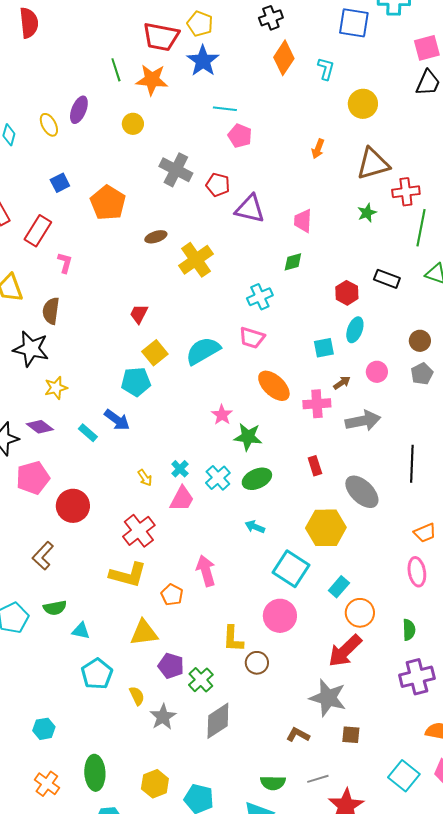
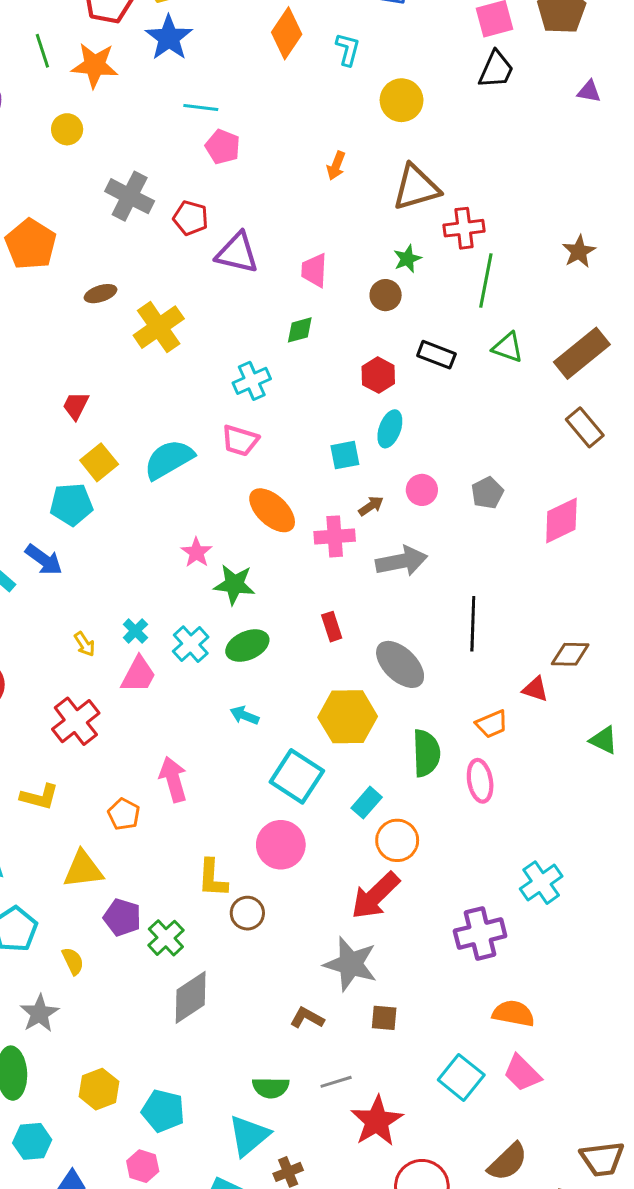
brown circle: (420, 341) -> (386, 295), moved
yellow L-shape: (128, 575) -> (39, 797), moved, size x0.7
green semicircle: (409, 630) -> (426, 753), moved, size x1.5
gray star: (163, 717) -> (39, 1013), moved

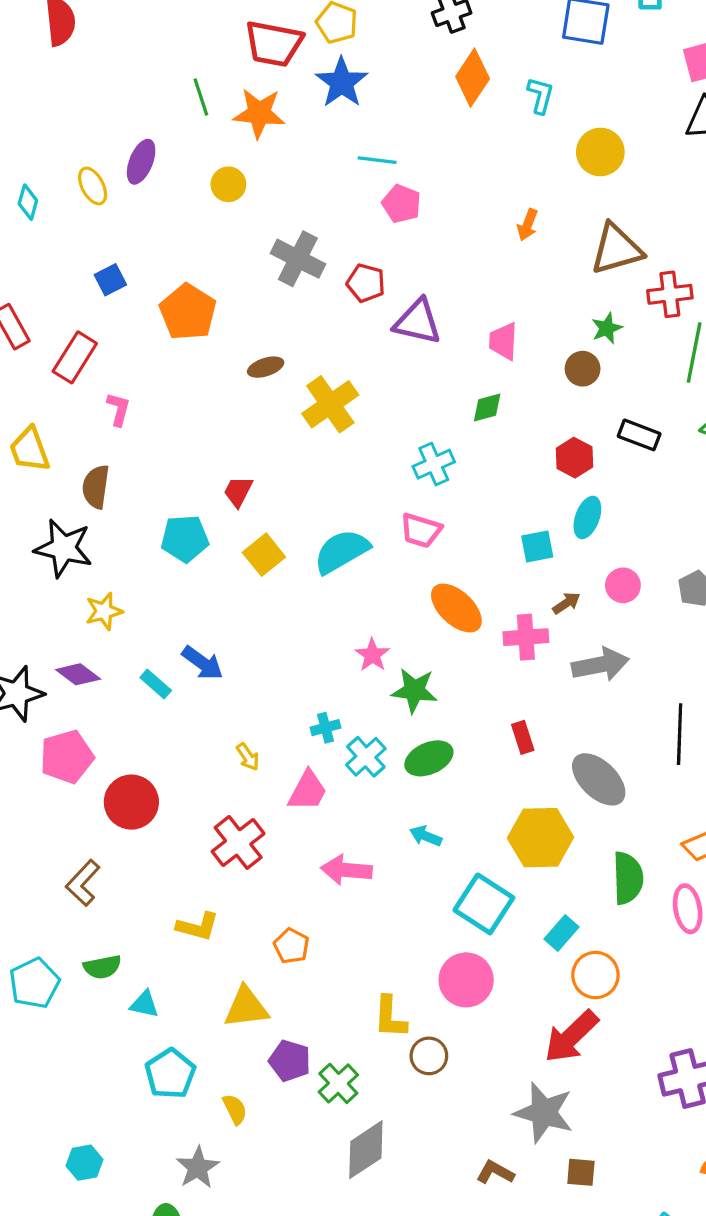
cyan pentagon: (71, 504) -> (185, 538), moved
cyan cross: (135, 631) -> (325, 728), moved, turned 30
pink arrow: (173, 779) -> (346, 870), moved, turned -69

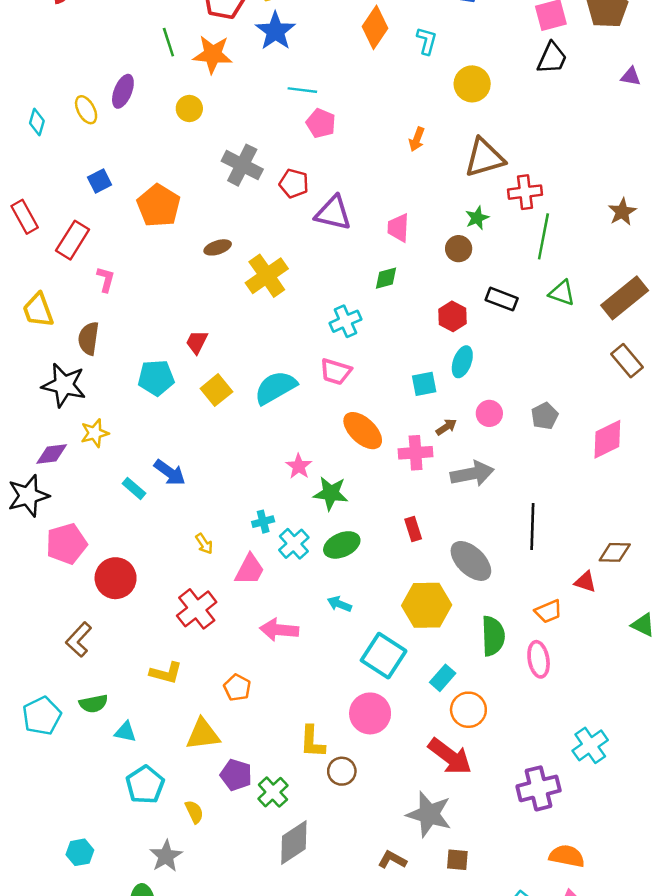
purple diamond: (78, 674) -> (52, 454), moved, turned -44
red arrow: (571, 1037) -> (450, 756), turned -99

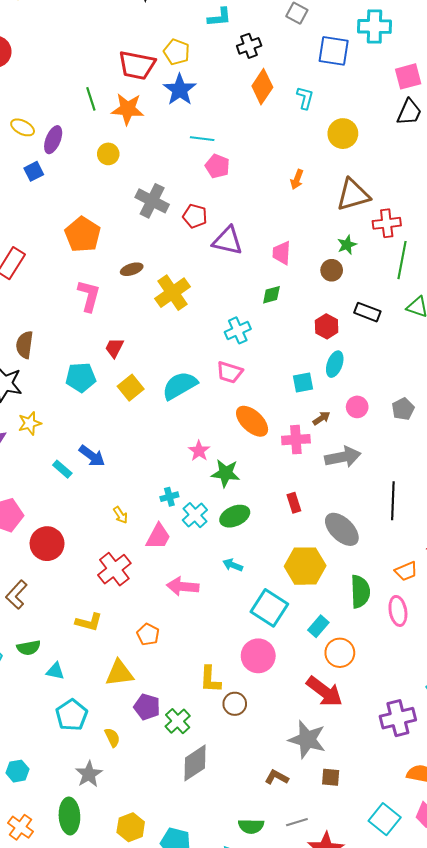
yellow ellipse: (86, 110) -> (23, 127), moved, turned -35
blue square: (100, 181) -> (34, 171), moved
pink L-shape: (106, 279) -> (89, 296), moved, size x1.5

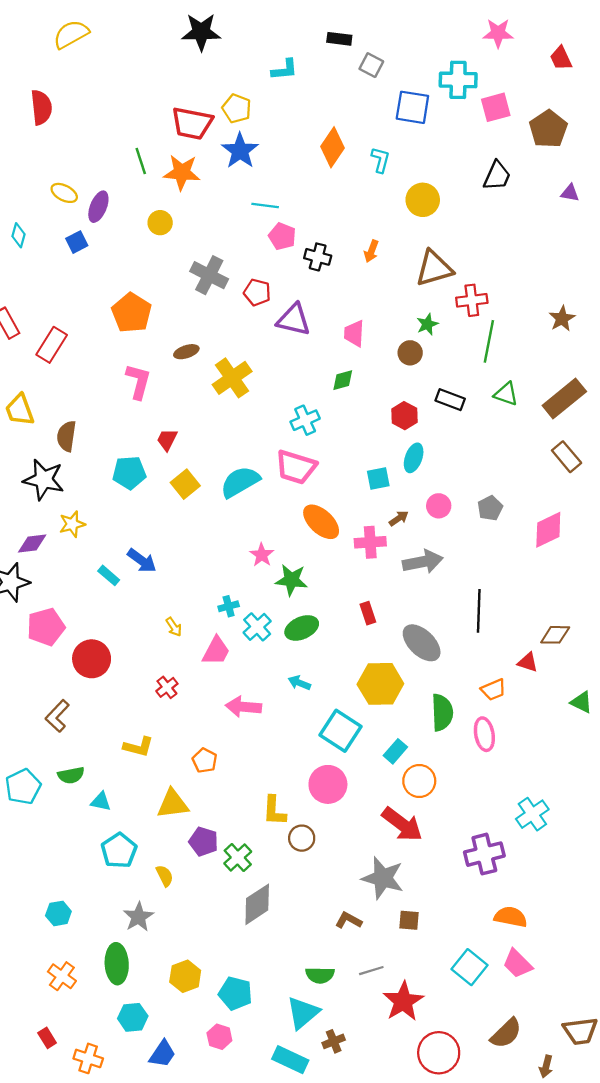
black cross: (249, 46) -> (318, 257), moved, turned 35
pink square: (408, 76) -> (496, 107), moved
pink trapezoid: (230, 372) -> (296, 467), size x1.4
red cross: (114, 569) -> (167, 687), size x0.6

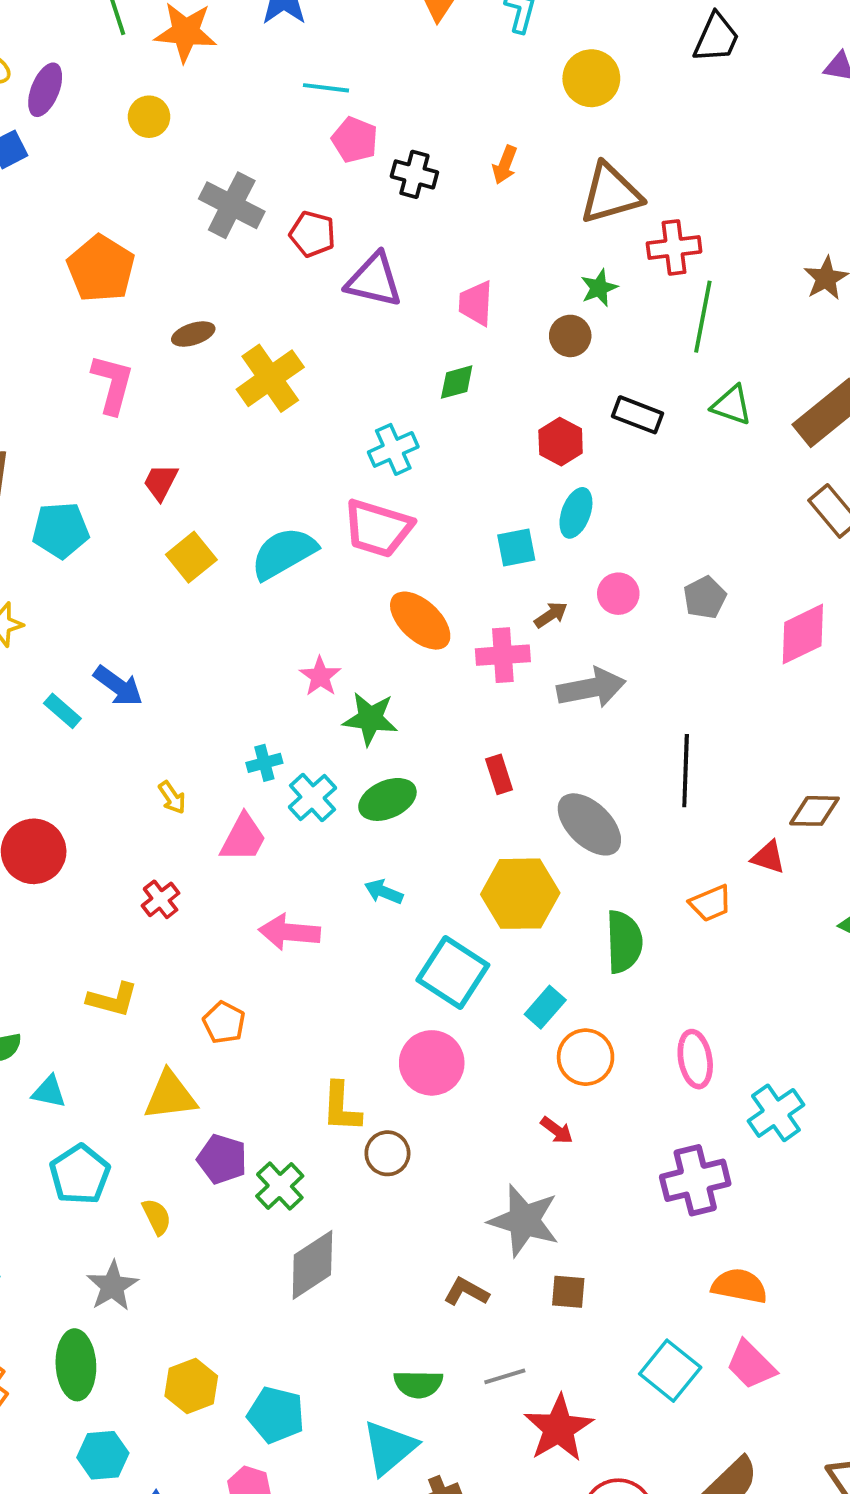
cyan pentagon: (129, 473) -> (61, 530), moved
pink ellipse: (484, 734) -> (695, 1059), moved
red arrow: (402, 824) -> (557, 1130), size x0.5

